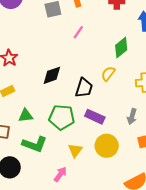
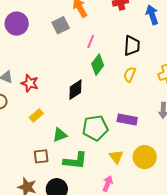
green diamond: (121, 48) -> (98, 65), moved
black trapezoid: (84, 88) -> (132, 46), moved
yellow circle: (107, 146) -> (145, 157), moved

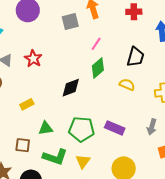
yellow semicircle: (130, 74) -> (127, 85), turned 77
red star: (30, 83) -> (33, 59), moved
yellow triangle: (116, 157) -> (83, 161), moved

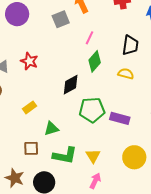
green pentagon: (82, 129) -> (92, 110), moved

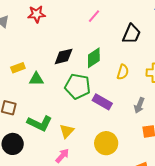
red star: (29, 61) -> (37, 14), moved, turned 30
green diamond: (95, 61) -> (94, 58), moved
yellow semicircle: (126, 74) -> (123, 72), moved, turned 77
green triangle: (51, 129) -> (36, 79), moved

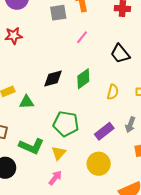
red star: (37, 14) -> (14, 36), moved
black trapezoid: (132, 34) -> (120, 54), turned 120
green pentagon: (78, 86) -> (66, 124), moved
purple rectangle: (102, 102) -> (104, 131), moved, turned -66

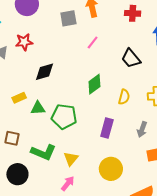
black diamond: (53, 79) -> (45, 72), moved
green pentagon: (66, 124) -> (64, 117), moved
purple rectangle: (104, 131) -> (107, 128), moved, turned -36

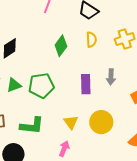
yellow semicircle: (124, 97) -> (91, 40), moved
gray arrow: (142, 129) -> (111, 77), moved
yellow triangle: (71, 159) -> (71, 122), moved

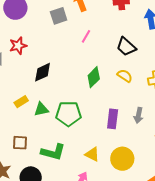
yellow semicircle: (91, 40) -> (125, 76), turned -63
yellow triangle: (71, 122) -> (92, 154), turned -35

